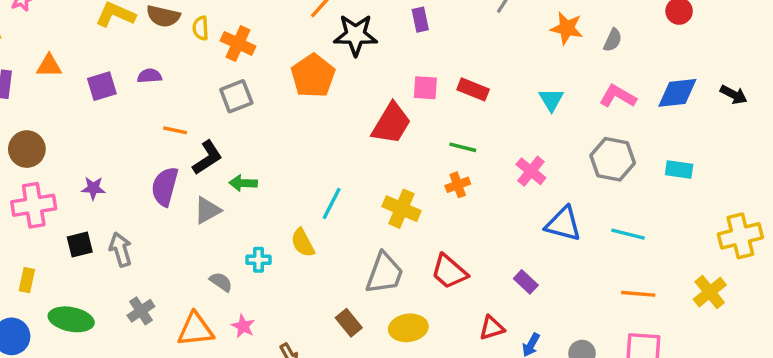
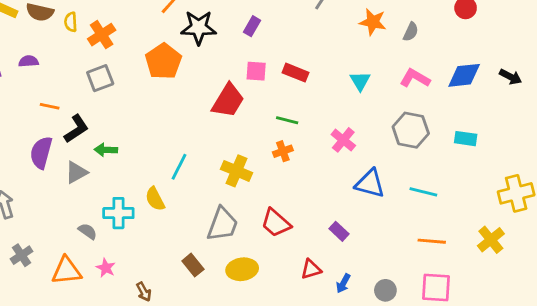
purple rectangle: (420, 20) -> (252, 26), moved, turned 42
orange cross: (238, 43) -> (102, 35), turned 32
cyan cross: (258, 260) -> (118, 213), size x1.5

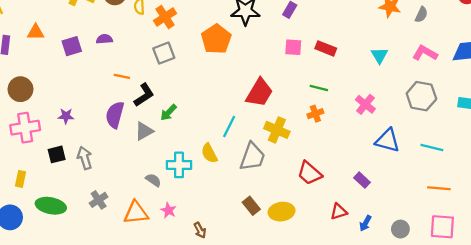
red trapezoid: (228, 101) -> (259, 93), moved
green arrow: (106, 150) -> (169, 112), turned -48
gray trapezoid: (222, 224) -> (252, 157), moved
brown rectangle: (193, 265) -> (251, 206), moved

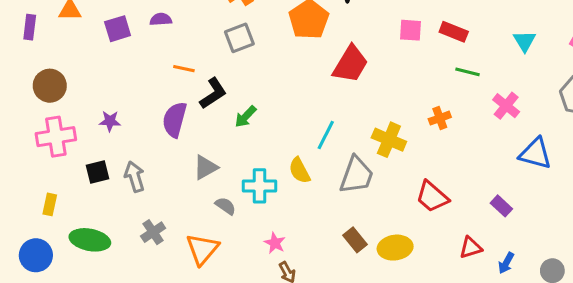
green line: (319, 88) -> (468, 72), moved
red trapezoid: (259, 93) -> (350, 64), moved
gray triangle: (144, 131) -> (205, 167), moved
pink star: (169, 210) -> (275, 243), moved
orange triangle: (136, 213) -> (202, 249), turned -44

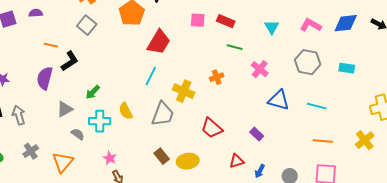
gray square: (239, 38) -> (87, 25), turned -30
green arrow: (246, 117) -> (93, 92), moved
cyan line: (326, 135) -> (151, 76), moved

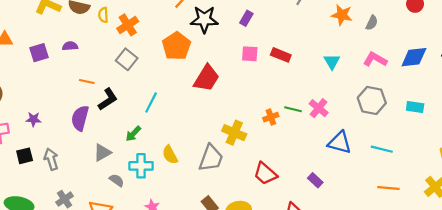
green line: (235, 47) -> (293, 109), moved
cyan line: (151, 76) -> (151, 103), moved

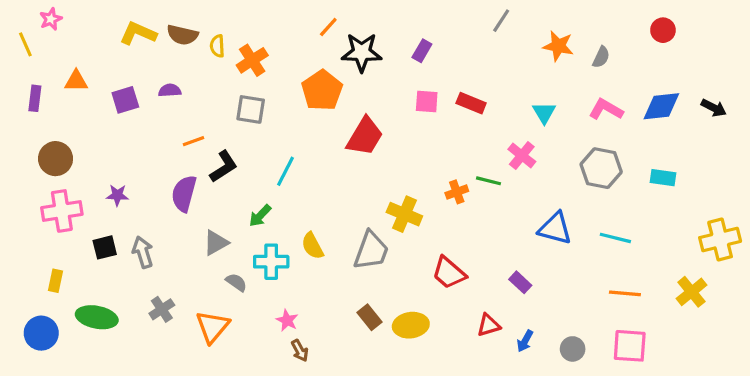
gray square: (127, 59) -> (251, 109), turned -30
orange line: (87, 82) -> (194, 141), turned -32
pink cross: (319, 108) -> (522, 155), moved

